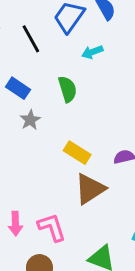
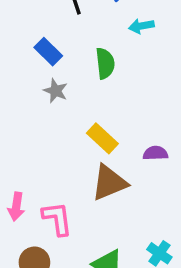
gray star: (30, 120) -> (56, 91), turned -30

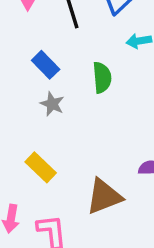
yellow rectangle: (102, 138) -> (41, 167), moved

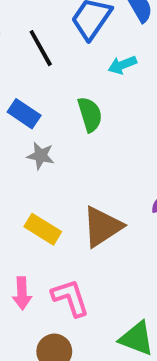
brown triangle: (104, 197) -> (102, 227), moved

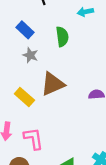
brown triangle: (102, 227) -> (53, 84), moved

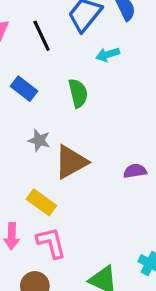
gray star: (30, 55) -> (39, 140), moved
yellow rectangle: (24, 97) -> (41, 202), moved

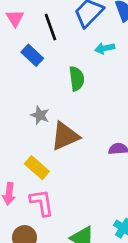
blue rectangle: (24, 89) -> (32, 55), moved

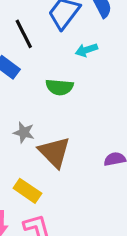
green semicircle: (77, 79) -> (59, 87), turned 110
brown triangle: (65, 136) -> (54, 152), turned -44

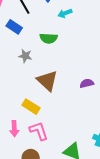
gray star: (24, 132) -> (25, 56), moved

